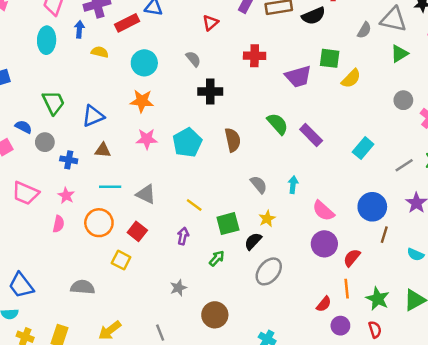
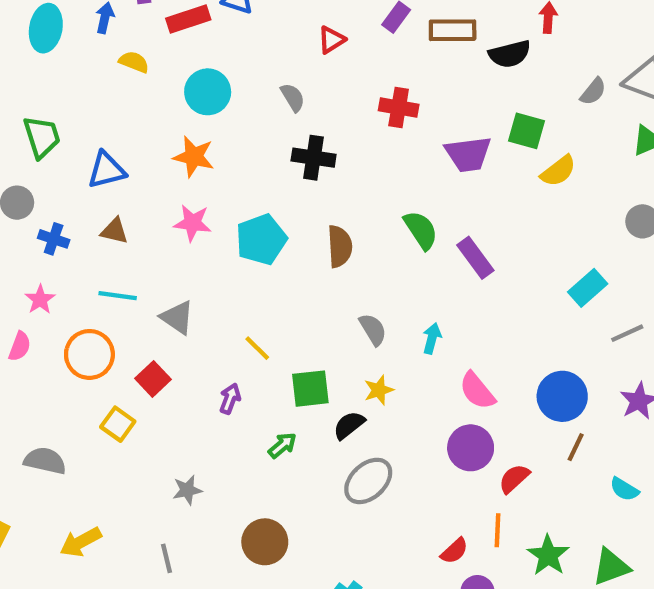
cyan rectangle: (363, 148) -> (588, 288), moved
gray star: (178, 288) -> (187, 490), moved

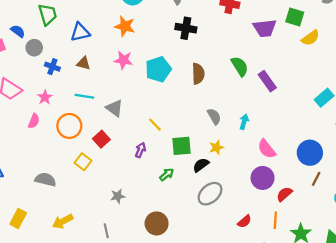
red semicircle: (454, 551) -> (244, 221), moved

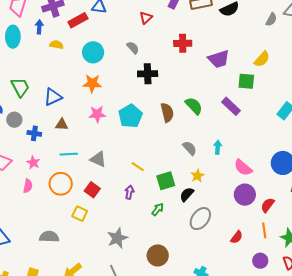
green square: (295, 17) -> (246, 81), moved
green semicircle: (240, 66) -> (194, 106), moved
gray star: (118, 196) -> (117, 238), size x1.5

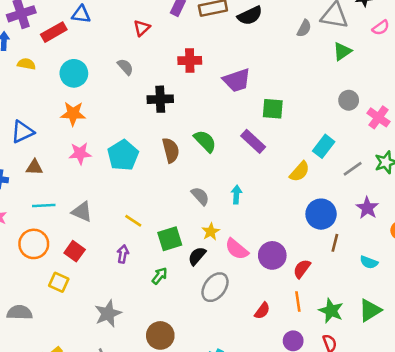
yellow semicircle: (262, 59) -> (300, 172), moved
black cross: (148, 74) -> (160, 99), moved
pink semicircle: (243, 168) -> (237, 249), moved

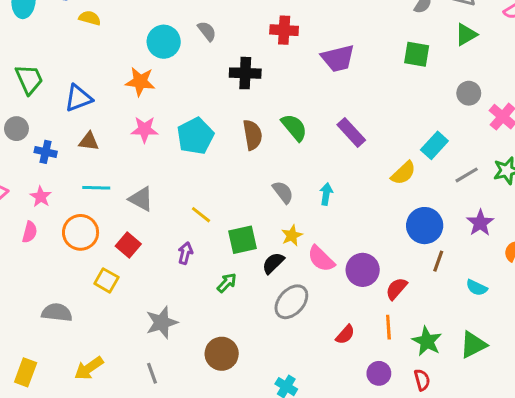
cyan circle: (74, 73) -> (164, 42), moved
green square: (273, 109) -> (417, 54), moved

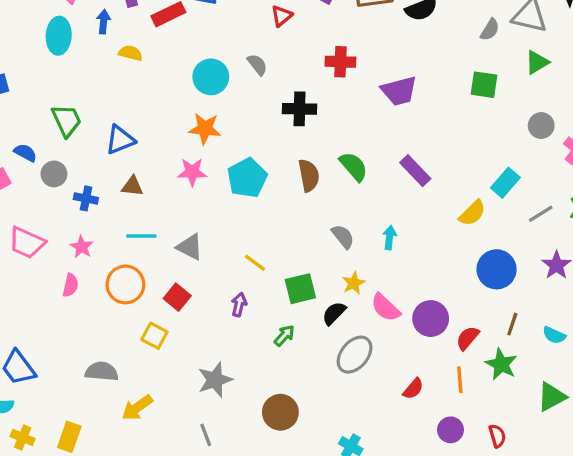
orange star: (140, 82) -> (205, 129), moved
brown line: (438, 261) -> (512, 324), moved
green star: (427, 341) -> (501, 364), moved
yellow arrow: (89, 368) -> (137, 408), moved

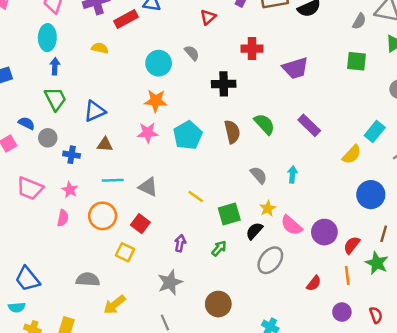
blue arrow: (103, 22) -> (55, 66), moved
purple arrow: (239, 305) -> (180, 243), moved

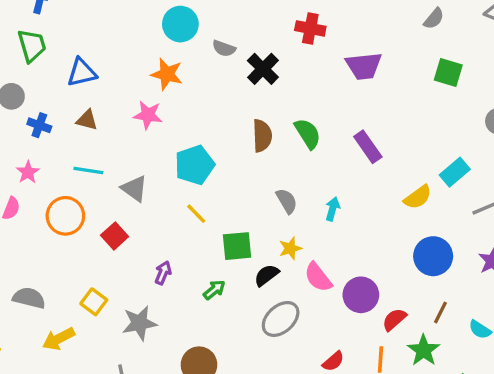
gray semicircle: (359, 21) -> (434, 19), moved
gray semicircle: (192, 53) -> (224, 48), moved, turned 140
black cross: (224, 84) -> (263, 69), turned 35
cyan pentagon: (188, 135) -> (195, 165), moved
yellow square: (125, 252) -> (94, 302), moved

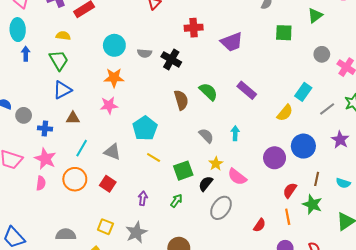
green trapezoid: (32, 46) -> (59, 60), moved
cyan line: (88, 170) -> (82, 148), turned -54
pink star: (28, 172) -> (45, 159), size x1.5
purple circle: (361, 295) -> (275, 158), moved

